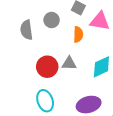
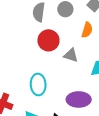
red circle: (47, 67) -> (48, 40), moved

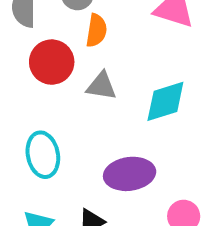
orange semicircle: (87, 30) -> (96, 30), moved

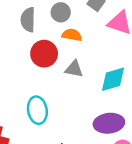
orange semicircle: (96, 30) -> (72, 35), turned -90
purple ellipse: (130, 174) -> (109, 123), moved

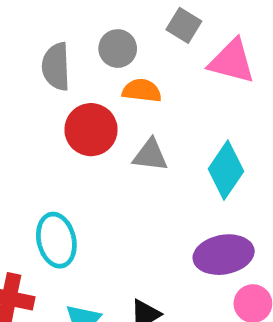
cyan diamond: (113, 79) -> (226, 170), turned -36
cyan ellipse: (37, 110) -> (56, 240), moved

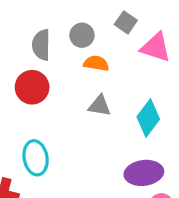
red circle: (91, 130) -> (32, 87), moved

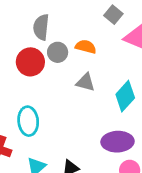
gray circle: (82, 35) -> (58, 52), moved

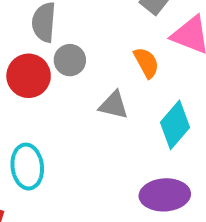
orange semicircle: (86, 47) -> (146, 63), moved, turned 48

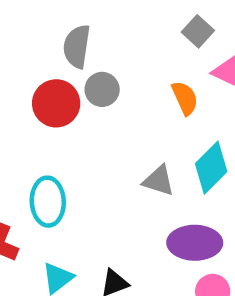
gray triangle: (114, 105) -> (159, 181), moved

